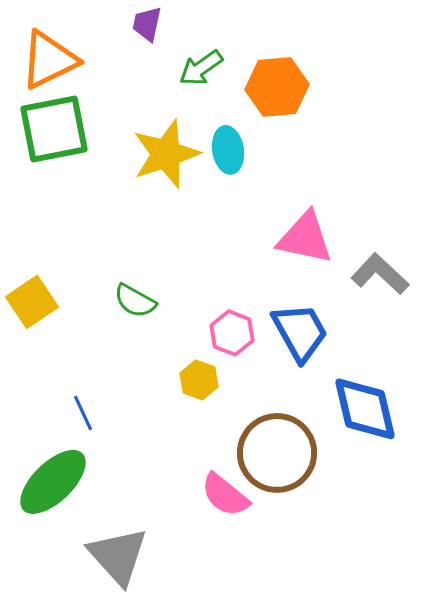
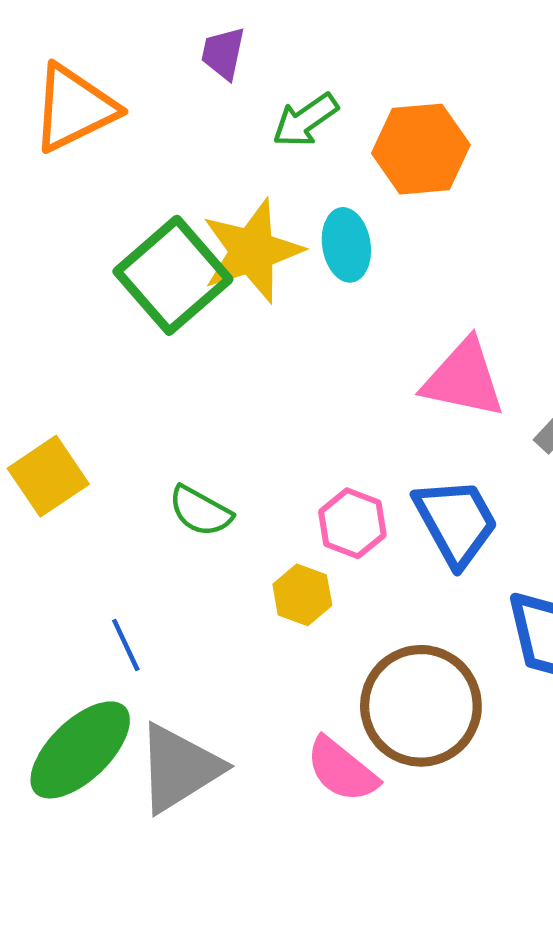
green square: (54, 129) -> (173, 275), moved, turned -30
green semicircle: (135, 301) -> (200, 511), moved
gray triangle: (118, 556) -> (179, 768), moved, turned 40

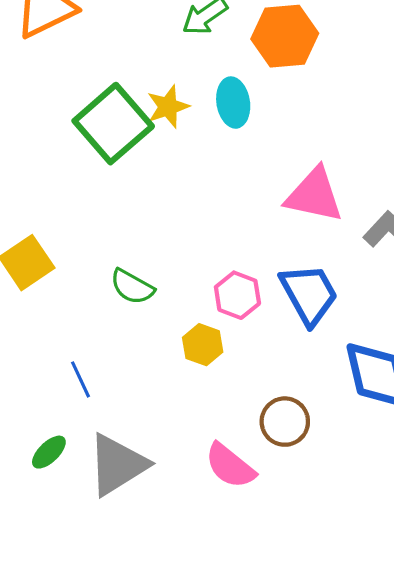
yellow star: (252, 251) -> (168, 107), size x0.6
brown circle: (421, 706) -> (285, 422), size x0.6
green ellipse: (80, 750) -> (49, 452), size x0.5

